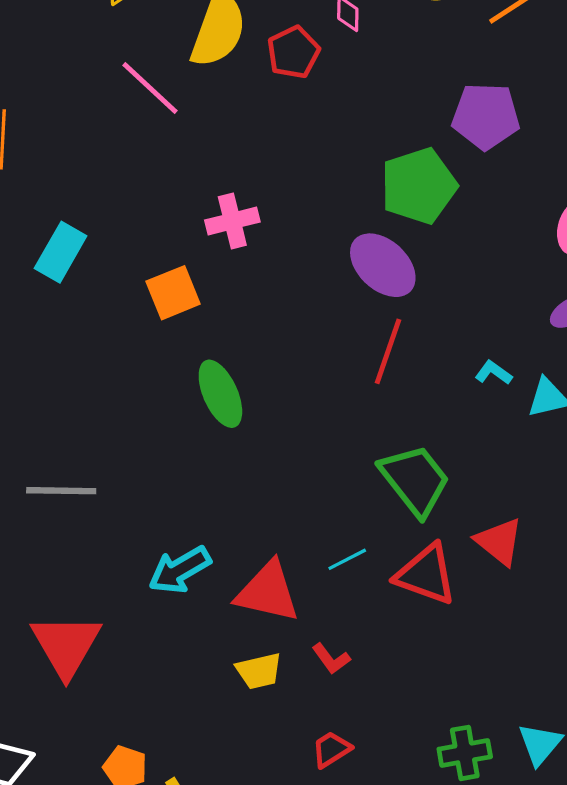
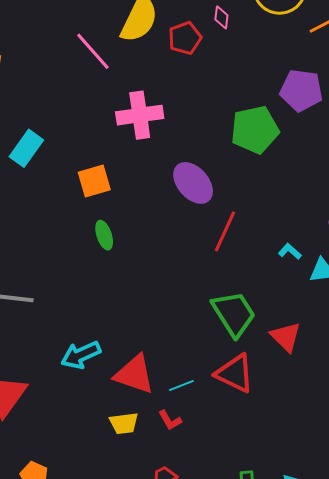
pink cross: (232, 221) -> (140, 115), moved, size x1.4
purple ellipse: (383, 265) -> (193, 183), moved
green ellipse: (220, 394) -> (104, 235), moved, size x0.7
red triangle: (499, 542) -> (286, 337), moved
cyan line: (347, 559) -> (181, 386), moved

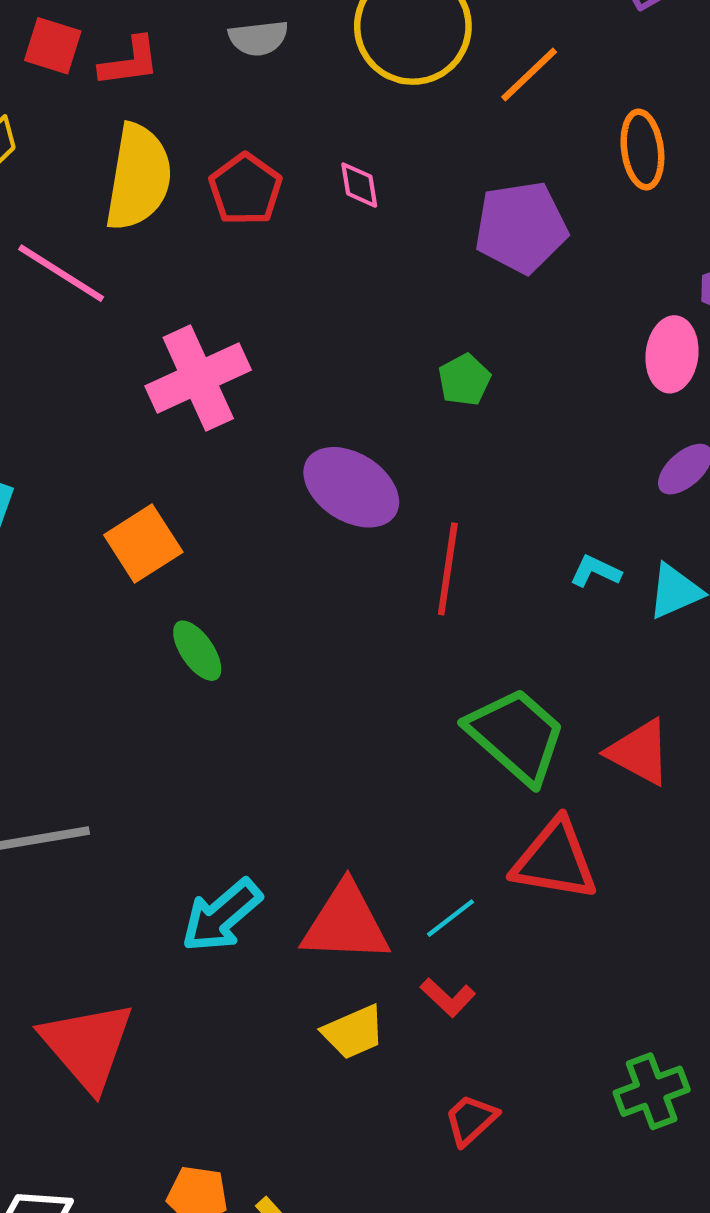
pink diamond: (221, 17) -> (359, 185), moved
green pentagon: (255, 130) -> (464, 380), moved, size x0.5

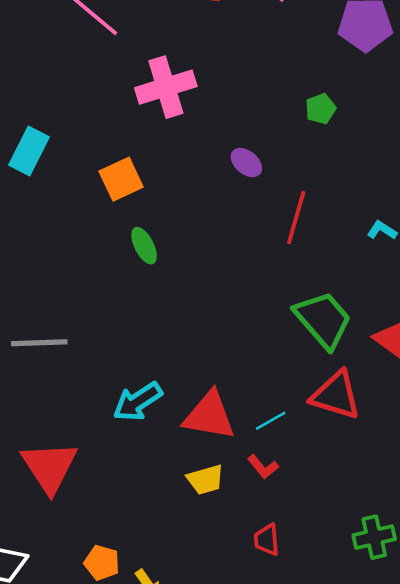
purple ellipse: (351, 487) -> (246, 163), size x0.6
red trapezoid: (471, 1120) -> (267, 540), turned -60

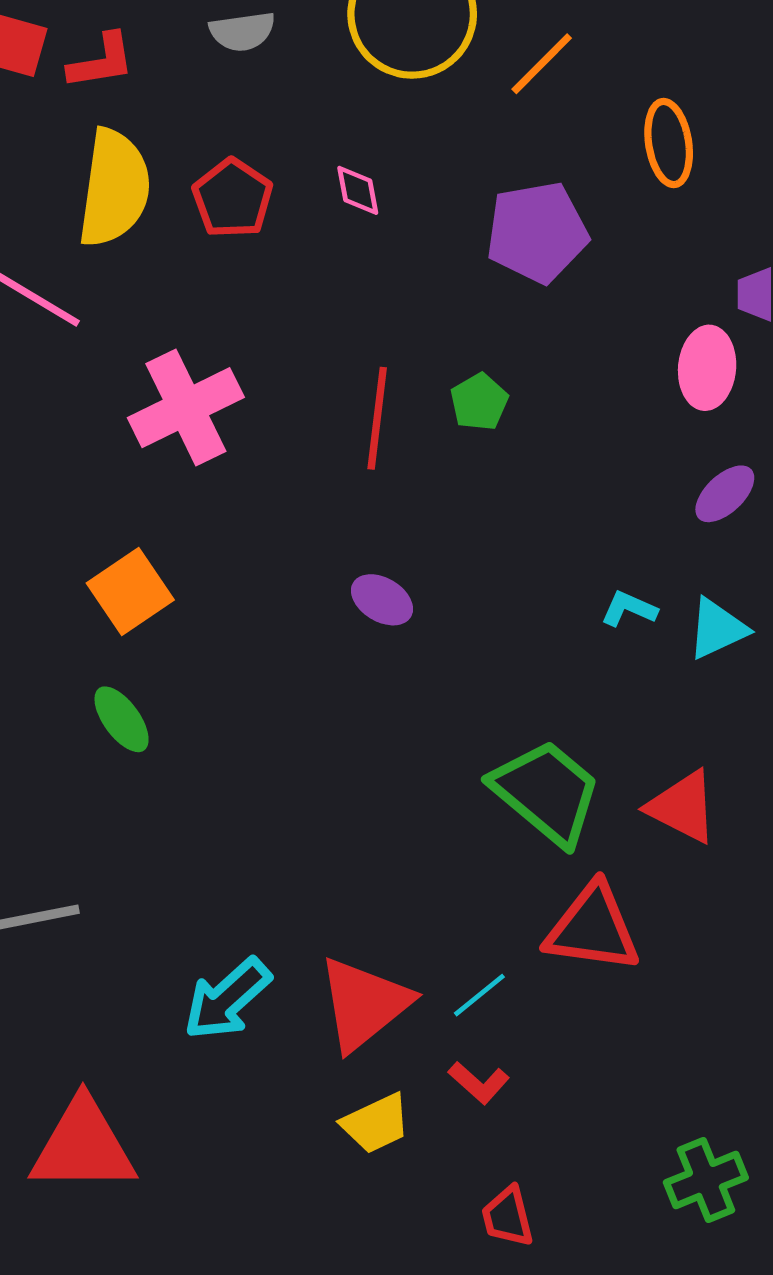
purple ellipse: (246, 163) -> (382, 600), moved
red line: (296, 217) -> (377, 418), moved
green ellipse: (144, 246) -> (122, 719), moved
red triangle: (209, 416) -> (364, 1004), turned -40
red triangle: (49, 467) -> (83, 1146), turned -48

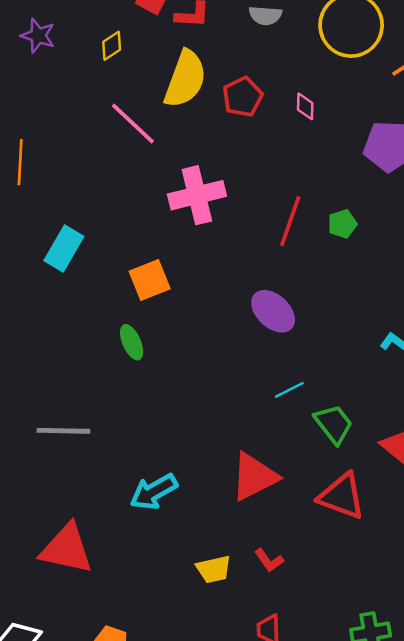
purple ellipse: (382, 600) -> (273, 311), size x1.5
green trapezoid: (547, 792) -> (334, 424), size x0.7
cyan line: (479, 995) -> (289, 390), moved
red triangle: (364, 1004) -> (254, 477), moved

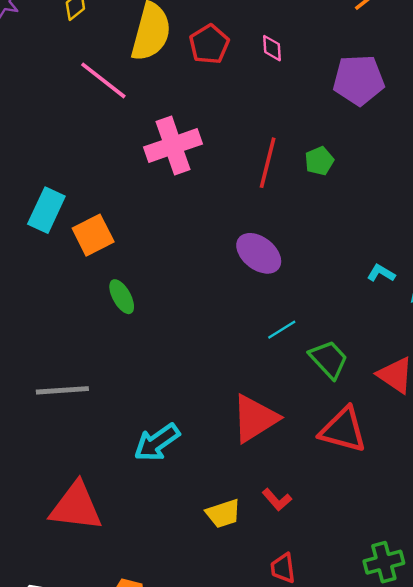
orange square: (150, 280) -> (93, 235), moved

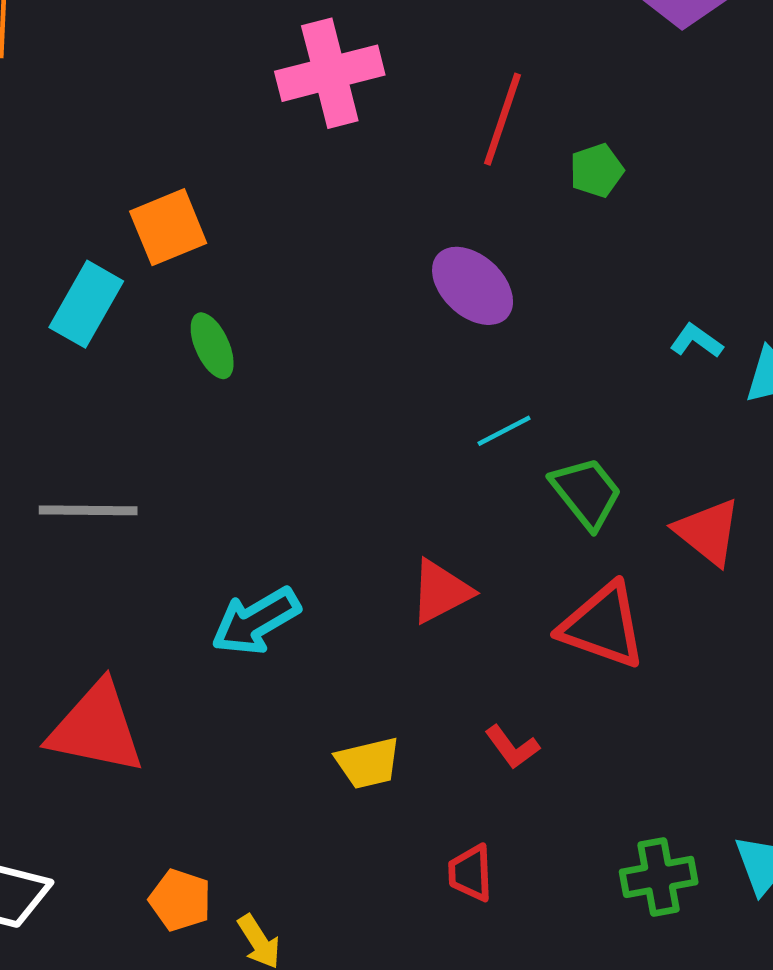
green pentagon: (319, 161) -> (597, 170), moved
cyan rectangle: (46, 210) -> (86, 304), moved
red triangle: (255, 418) -> (441, 591), size x0.7
red L-shape: (277, 500) -> (512, 747), moved

